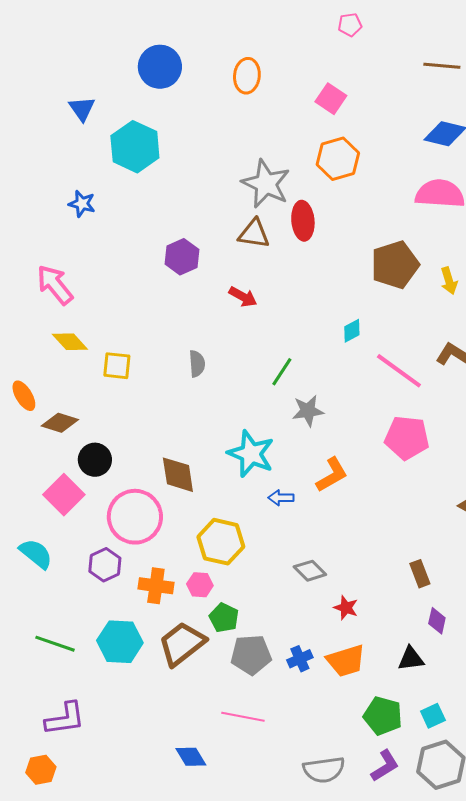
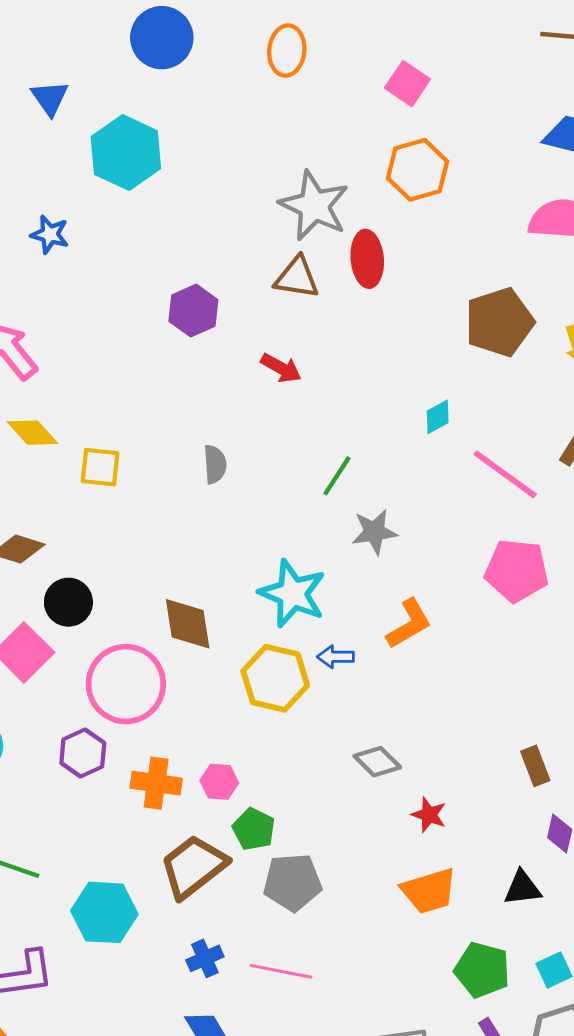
yellow hexagon: (221, 542) -> (275, 678), moved
cyan hexagon: (120, 642) -> (104, 912), moved
blue cross: (300, 659) -> (205, 958), moved

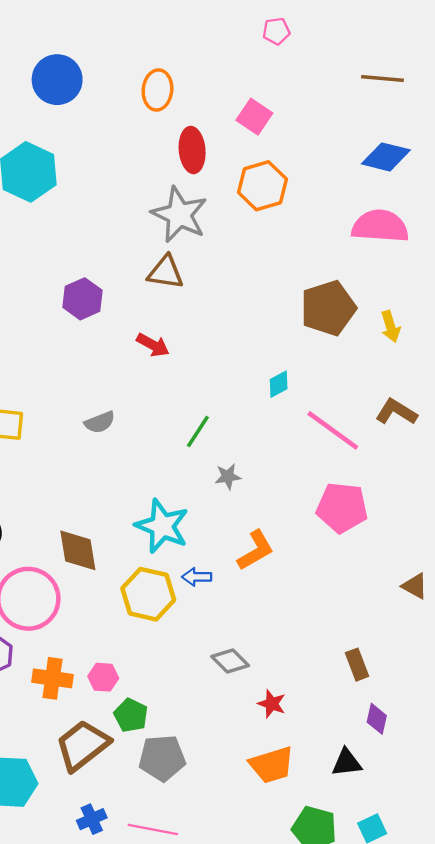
red ellipse: (367, 259) -> (192, 150), moved
gray semicircle: (215, 464) -> (100, 422), turned 72
gray star: (374, 532) -> (228, 476), size x0.7

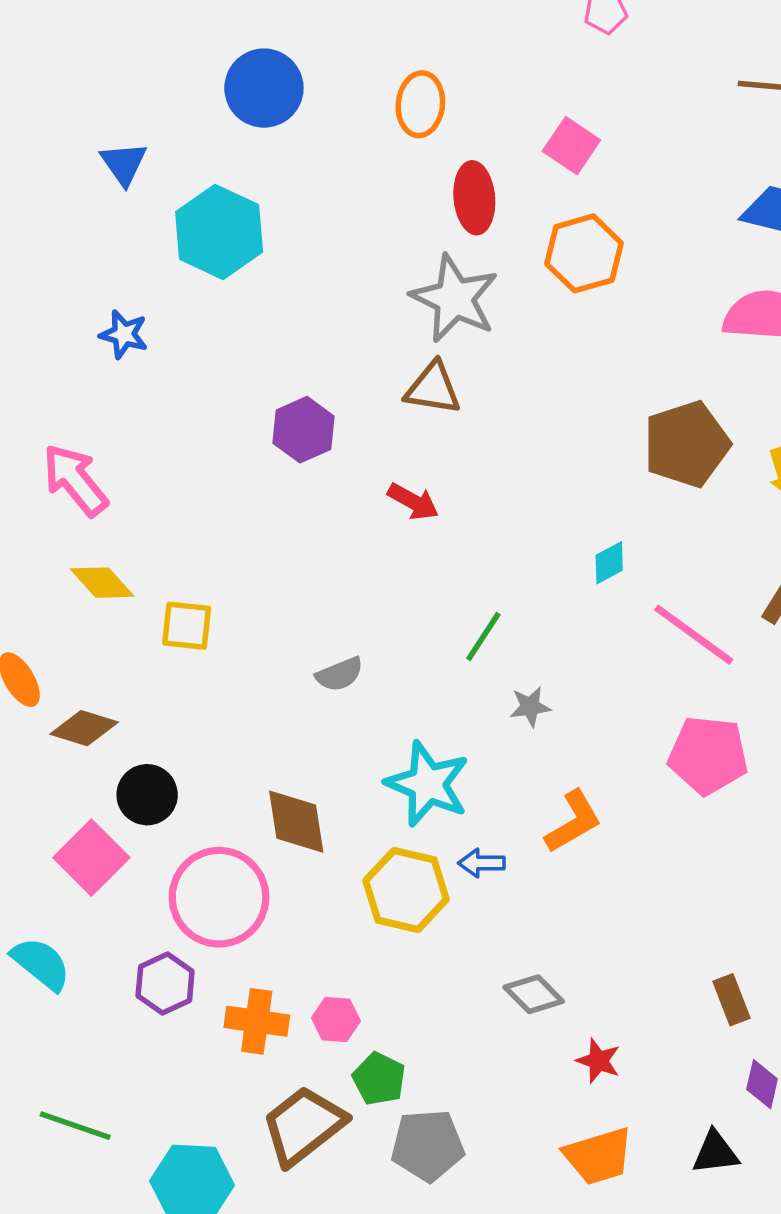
gray semicircle: (100, 422) -> (339, 674), moved

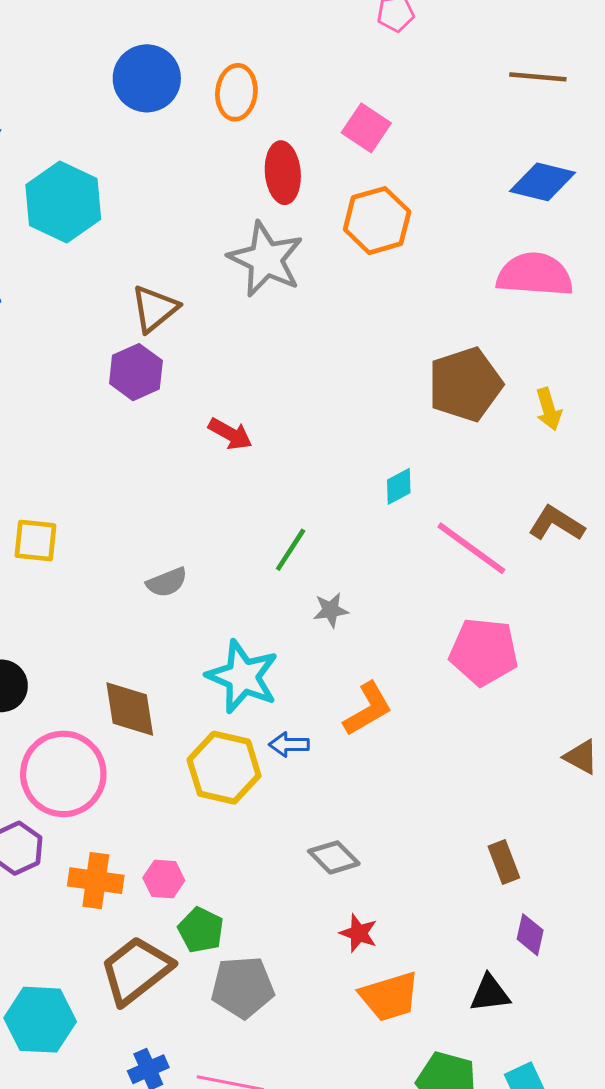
blue circle: (264, 88) -> (147, 78), moved
brown triangle: (433, 388) -> (154, 309), moved, turned -48
red star: (598, 1061) -> (359, 933), moved

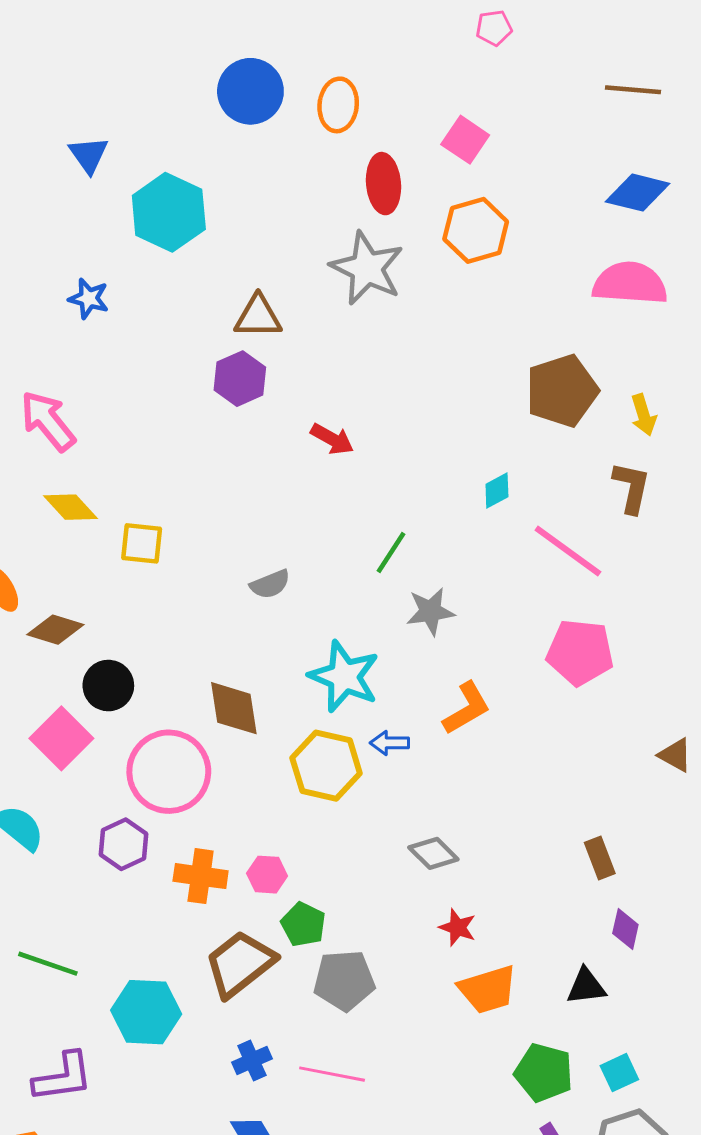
brown triangle: (154, 309) -> (258, 317), turned 39
brown L-shape: (556, 524) -> (631, 487), moved, turned 70
gray star: (331, 610) -> (430, 611), size x1.4

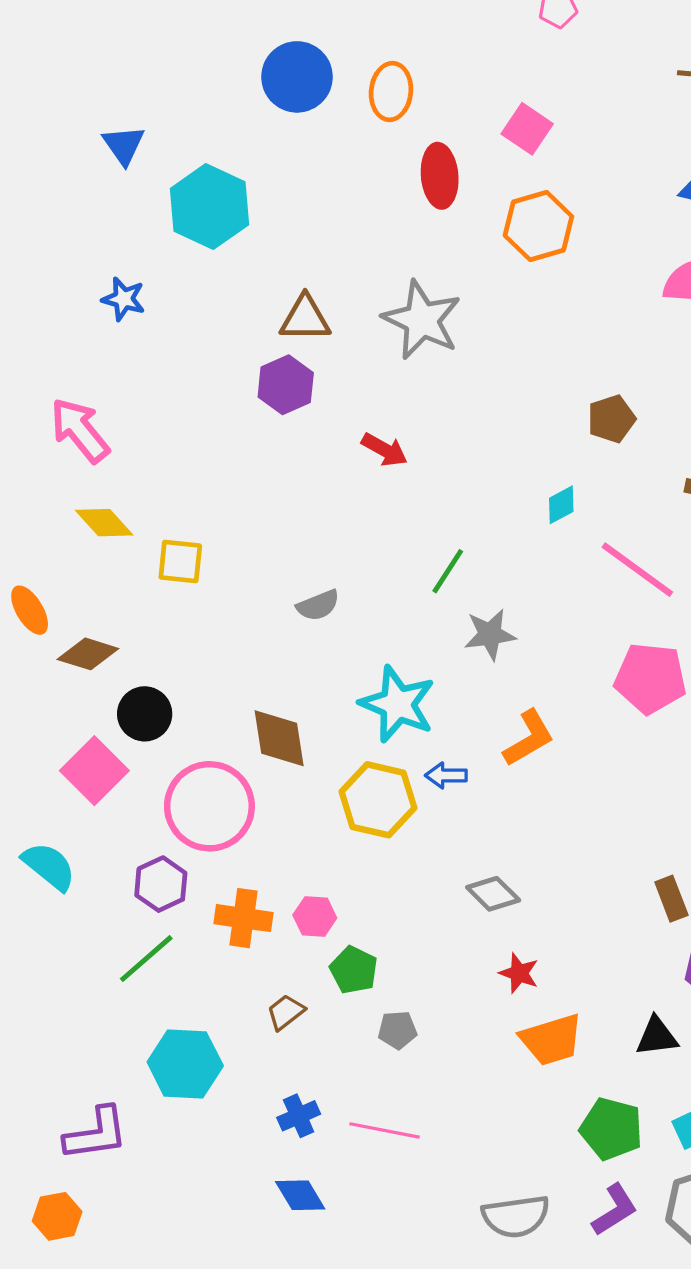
gray star: (367, 268) -> (422, 320), moved
brown pentagon: (562, 391) -> (611, 419), moved, size x0.6
green line: (48, 964) -> (146, 959), moved, turned -60
brown trapezoid: (240, 964) -> (286, 1012), size x0.5
gray pentagon: (344, 980) -> (397, 1030), size x0.6

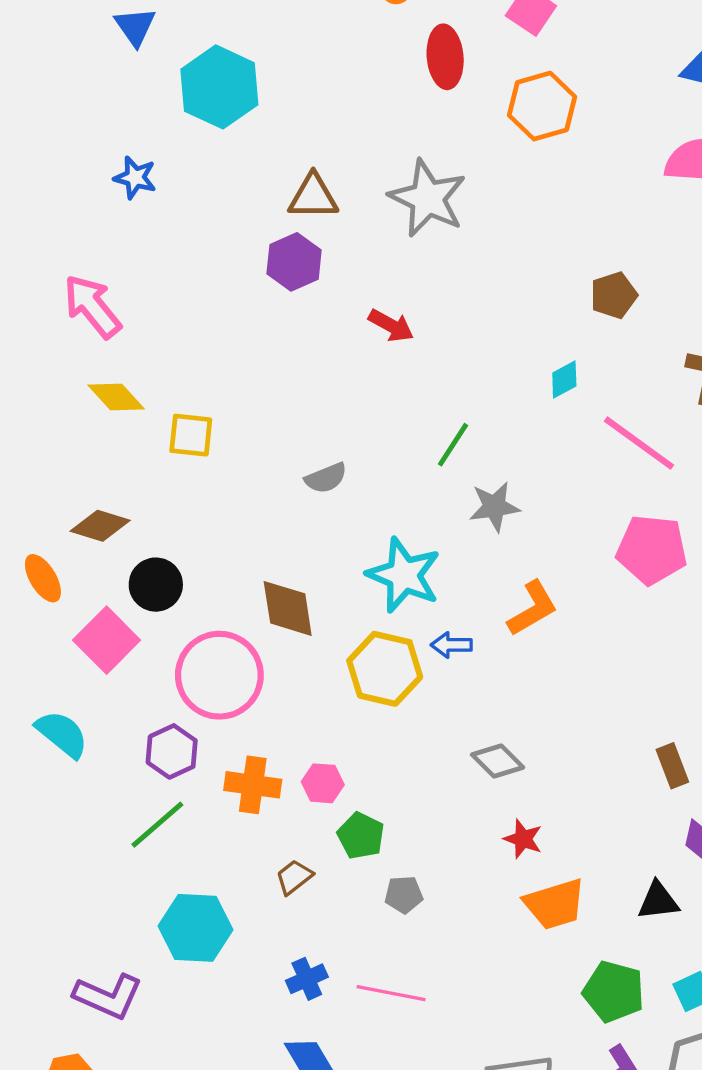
orange ellipse: (30, 610) -> (43, 578), moved
purple L-shape: (96, 1134) -> (108, 996), turned 32

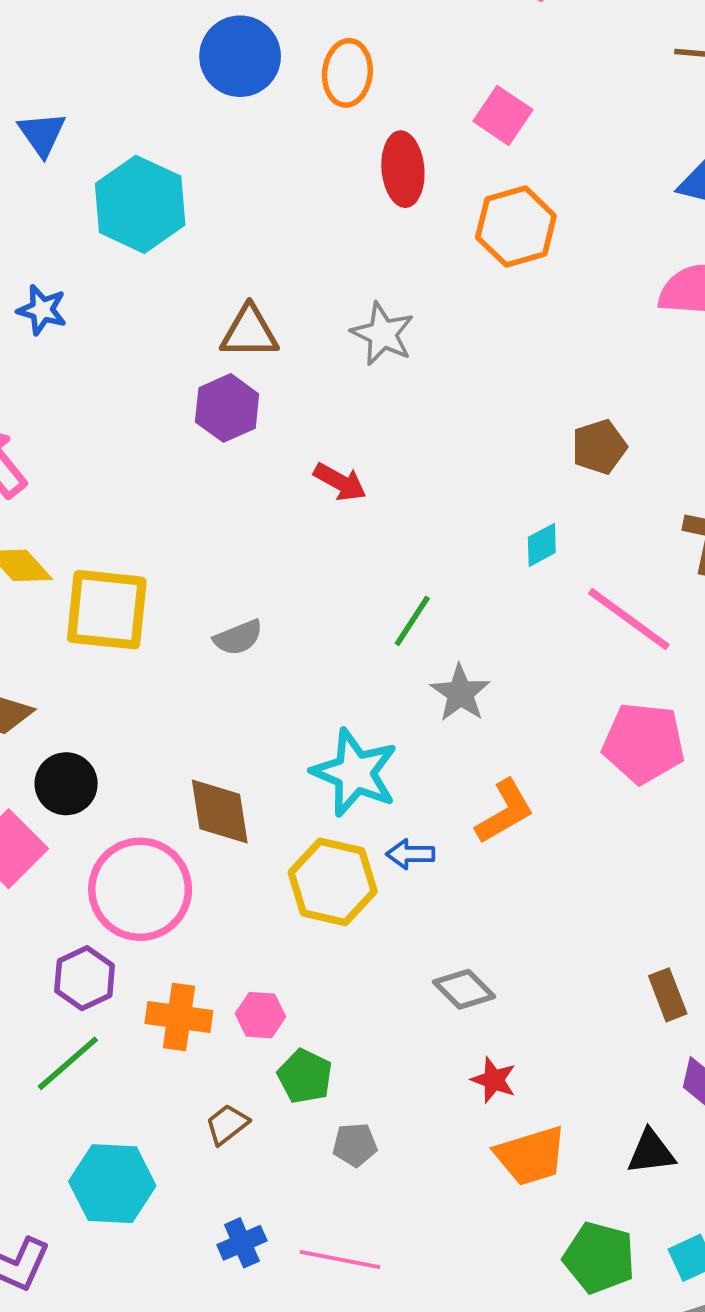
gray star: (428, 198) -> (383, 334), size x0.7
yellow square: (191, 435) -> (107, 610), size x1.6
gray semicircle: (326, 478) -> (238, 638), moved
gray star: (494, 507) -> (460, 693), turned -30

